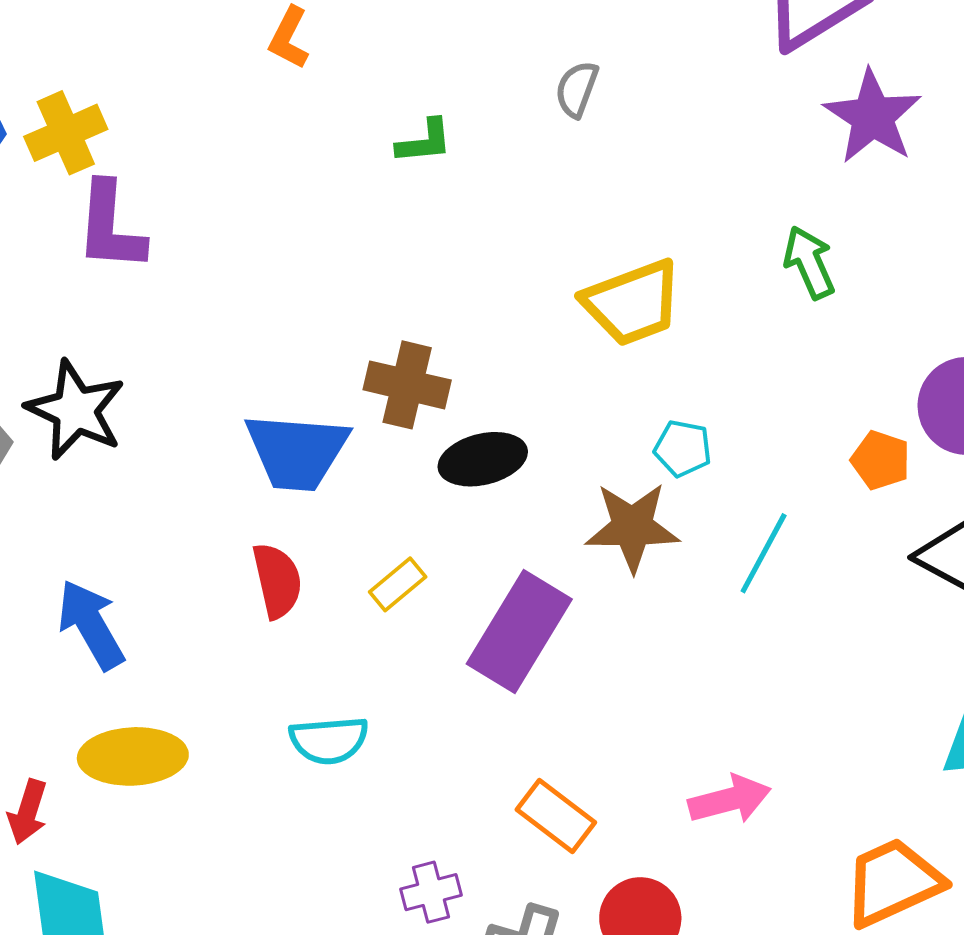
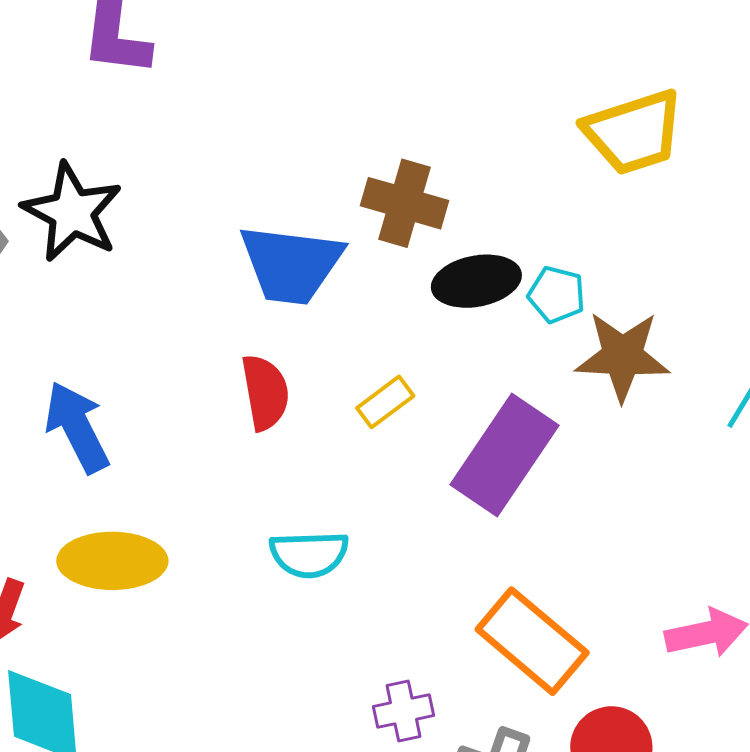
cyan pentagon: (683, 448) -> (557, 295), moved
orange rectangle: (556, 816) -> (532, 641), size x1.4

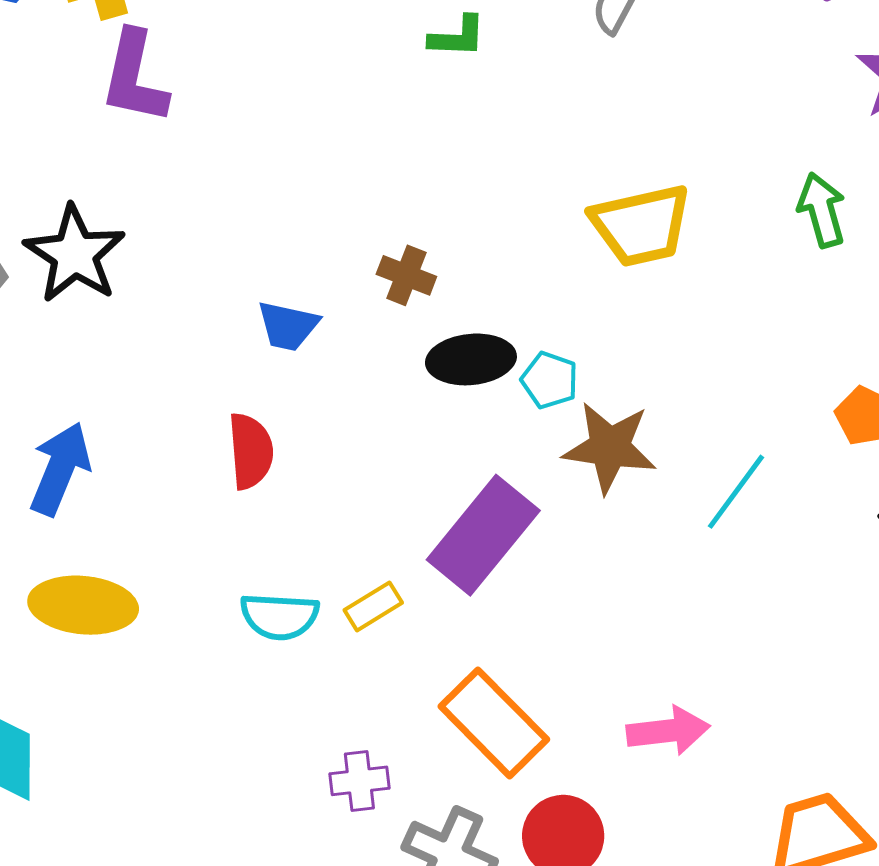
brown cross: (404, 203) -> (406, 275), size x0.7
blue trapezoid: (291, 264) -> (288, 326), size x0.6
yellow rectangle: (385, 402) -> (373, 606), moved
blue arrow: (77, 427) -> (60, 469), turned 44

